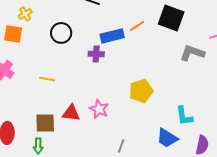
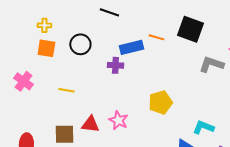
yellow cross: (25, 14) -> (44, 25), turned 32
orange line: (137, 26) -> (156, 37), turned 49
orange square: (13, 34) -> (46, 48), moved
cyan L-shape: (184, 116) -> (203, 127), turned 120

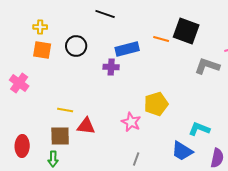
orange line: (156, 37) -> (161, 39), moved
yellow line: (66, 90) -> (65, 110), moved
pink star: (118, 120) -> (131, 122), moved

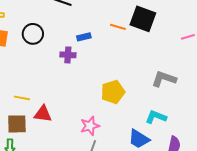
blue rectangle: (127, 49) -> (84, 37), size x0.6
gray L-shape: (207, 66) -> (164, 79), moved
pink star: (131, 122) -> (90, 126), moved, turned 30

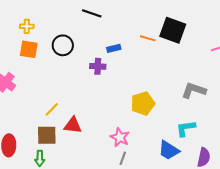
yellow line: (22, 98) -> (52, 109), turned -56
cyan L-shape: (156, 117) -> (186, 128), turned -30
pink star: (90, 126) -> (120, 137), turned -30

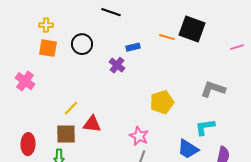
purple cross: (98, 66) -> (117, 65), turned 35

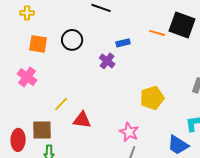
yellow cross: (46, 25) -> (27, 13), moved
pink cross: (25, 81) -> (27, 77), moved
brown square: (66, 134) -> (42, 130), moved

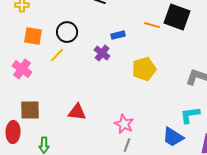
yellow pentagon: (152, 98) -> (144, 69), moved
yellow line: (61, 104) -> (57, 55), moved
brown square: (42, 130) -> (30, 110), moved

